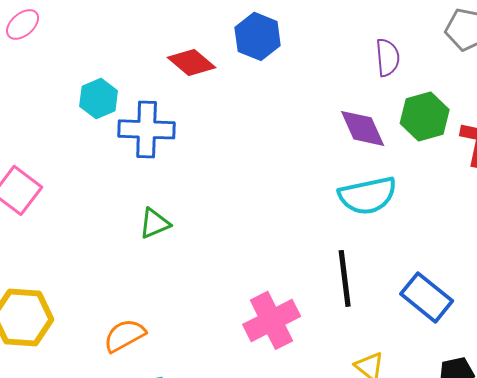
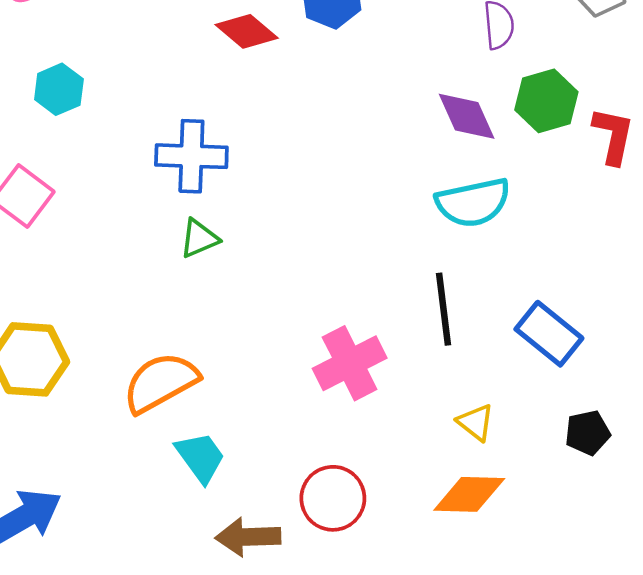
cyan hexagon: (99, 98) -> (59, 89), moved
blue cross: (147, 129) -> (191, 156), moved
orange semicircle: (125, 335) -> (161, 383), size x1.4

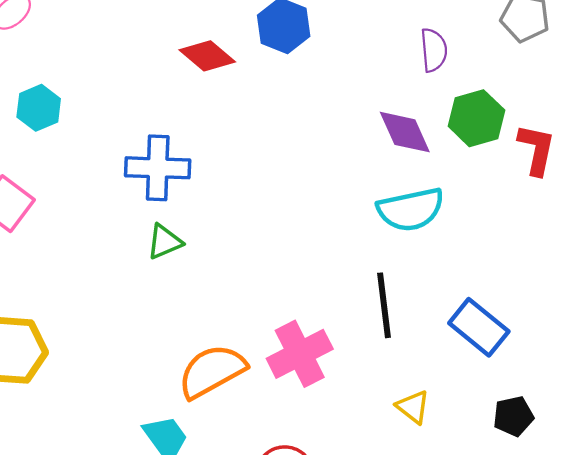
orange semicircle: (161, 383) -> (212, 371), moved

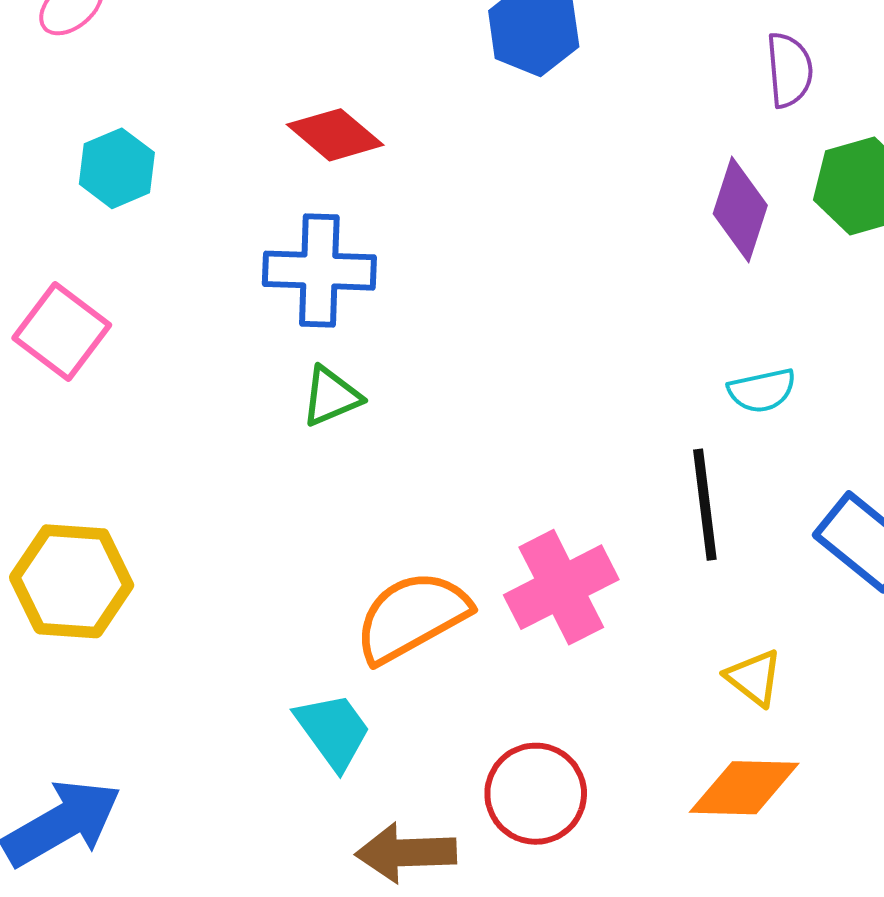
red diamond: (207, 56) -> (335, 135), moved
purple diamond: (405, 132) -> (740, 210), turned 42
cyan semicircle: (411, 209) -> (762, 391), moved, size x0.6

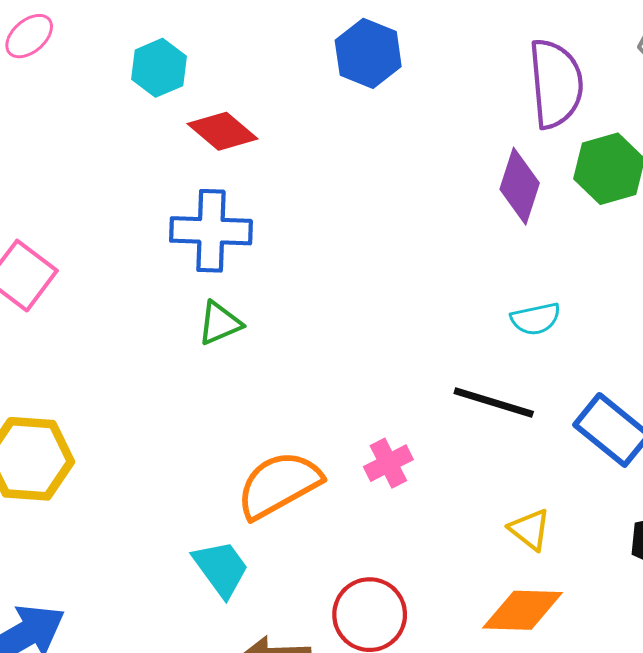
purple semicircle: (789, 70) -> (556, 84), size x1.6
cyan hexagon: (117, 168) -> (159, 68), moved
black line: (705, 505) -> (494, 403), turned -66
pink cross: (561, 587) -> (388, 463), size x0.6

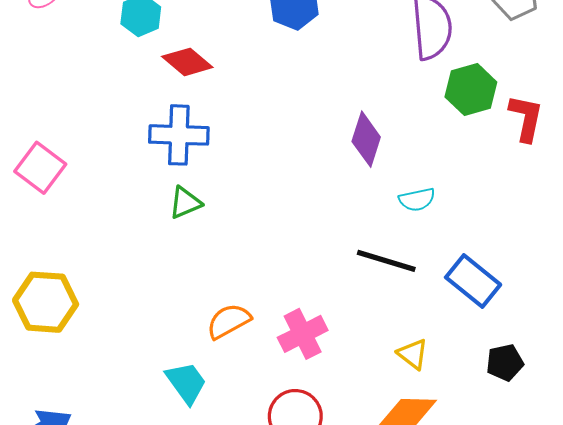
purple diamond: (520, 186) -> (366, 139), moved
pink cross: (388, 463) -> (303, 334), moved, size x1.4
orange semicircle: (279, 485) -> (229, 321), size x0.7

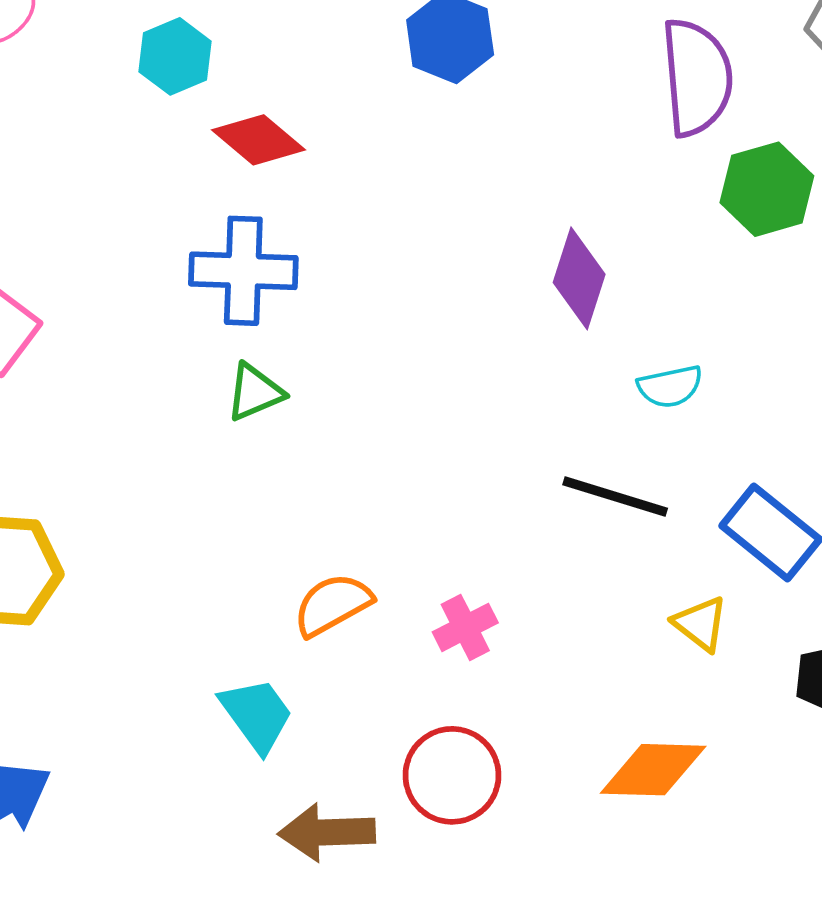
pink cross: (303, 334) -> (465, 627), size x0.7
yellow triangle: (413, 354) -> (700, 624), moved

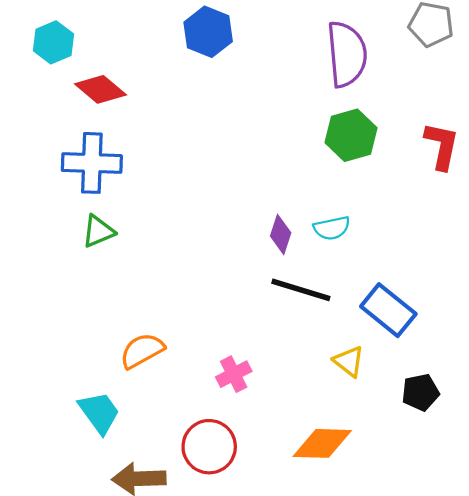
green hexagon: (767, 189) -> (351, 135), moved
purple diamond: (579, 278) -> (281, 234), moved, size x0.7
pink cross: (465, 627) -> (234, 374), moved

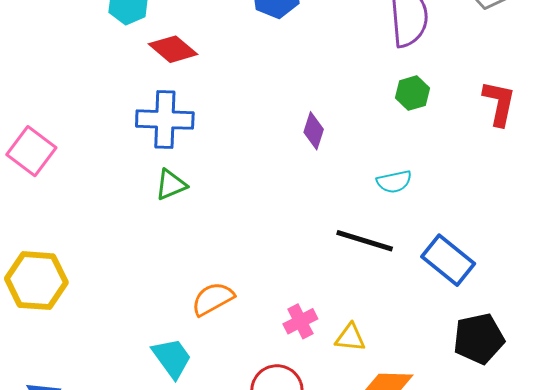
green hexagon: (351, 135) -> (412, 93), size x0.7
purple diamond: (281, 234) -> (314, 131), moved
yellow triangle: (349, 361) -> (350, 338), moved, turned -32
black pentagon: (420, 392) -> (479, 339), size x1.4

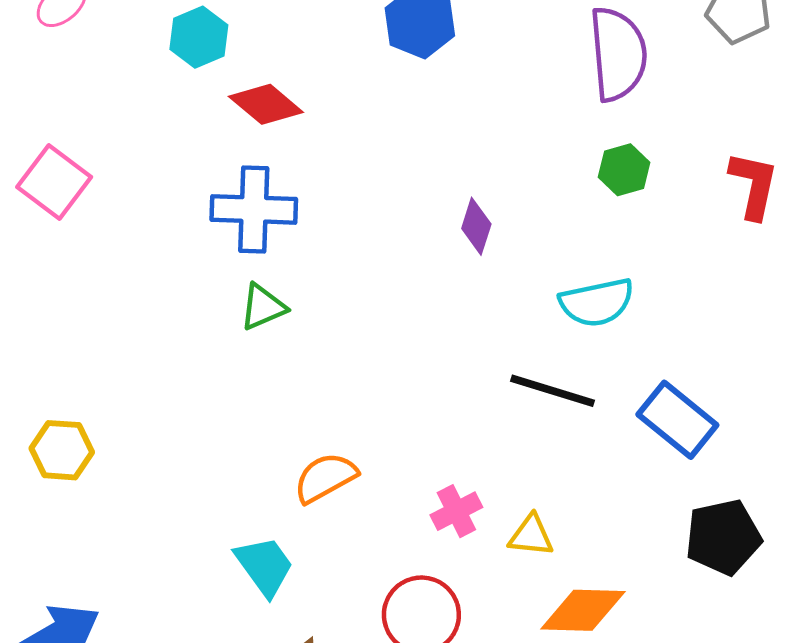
pink square: (31, 151) -> (54, 182), moved
cyan semicircle: (394, 182) -> (597, 302), size x1.4
yellow hexagon: (36, 281) -> (62, 450), size x0.7

